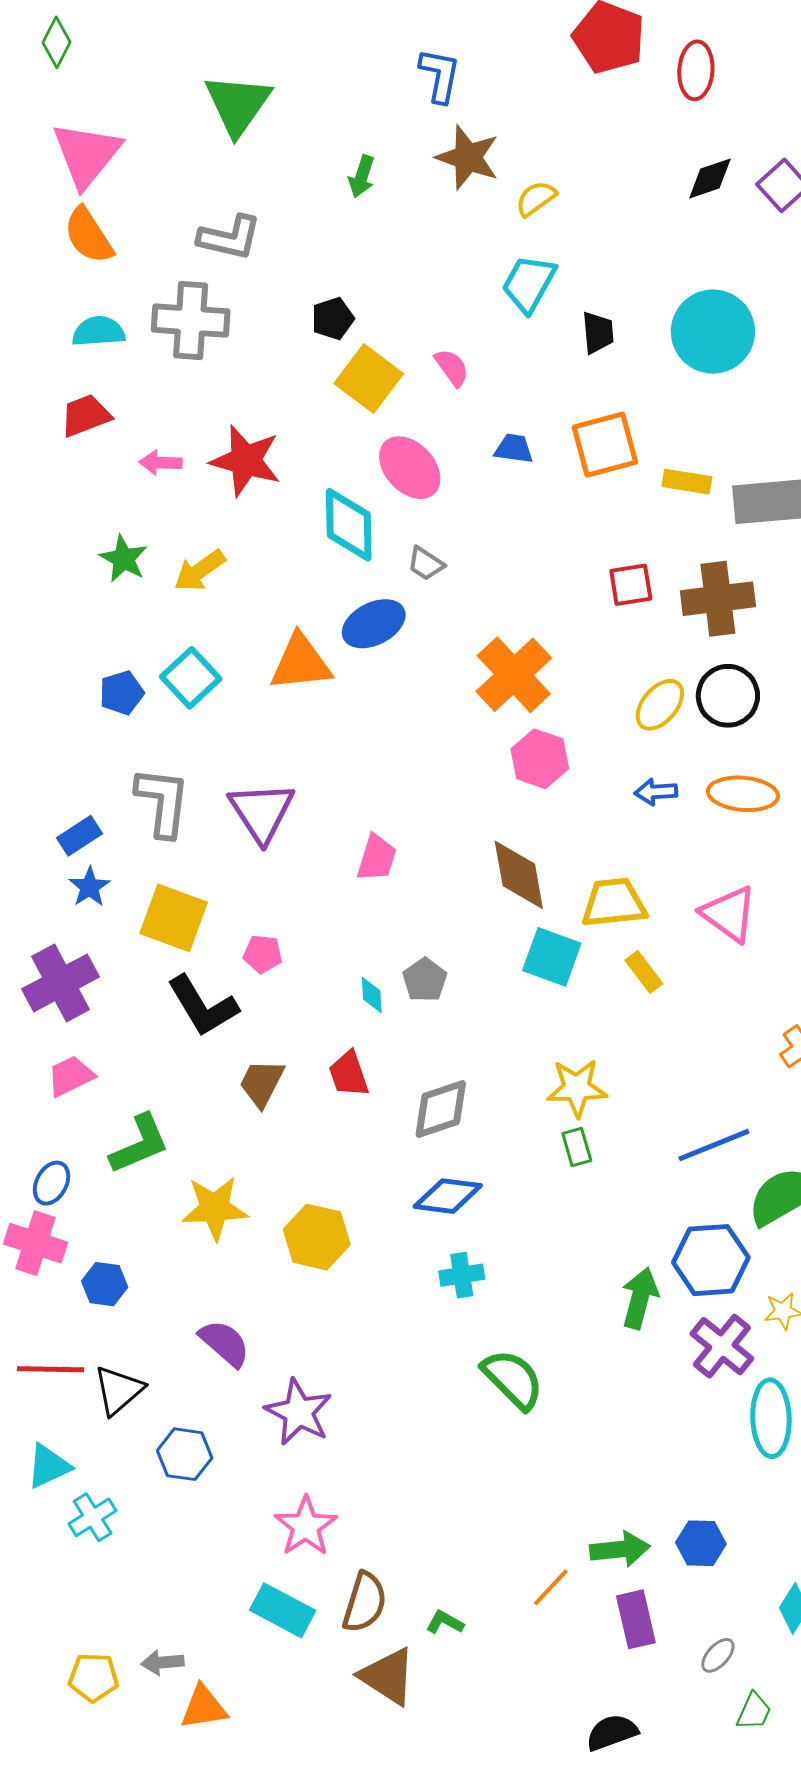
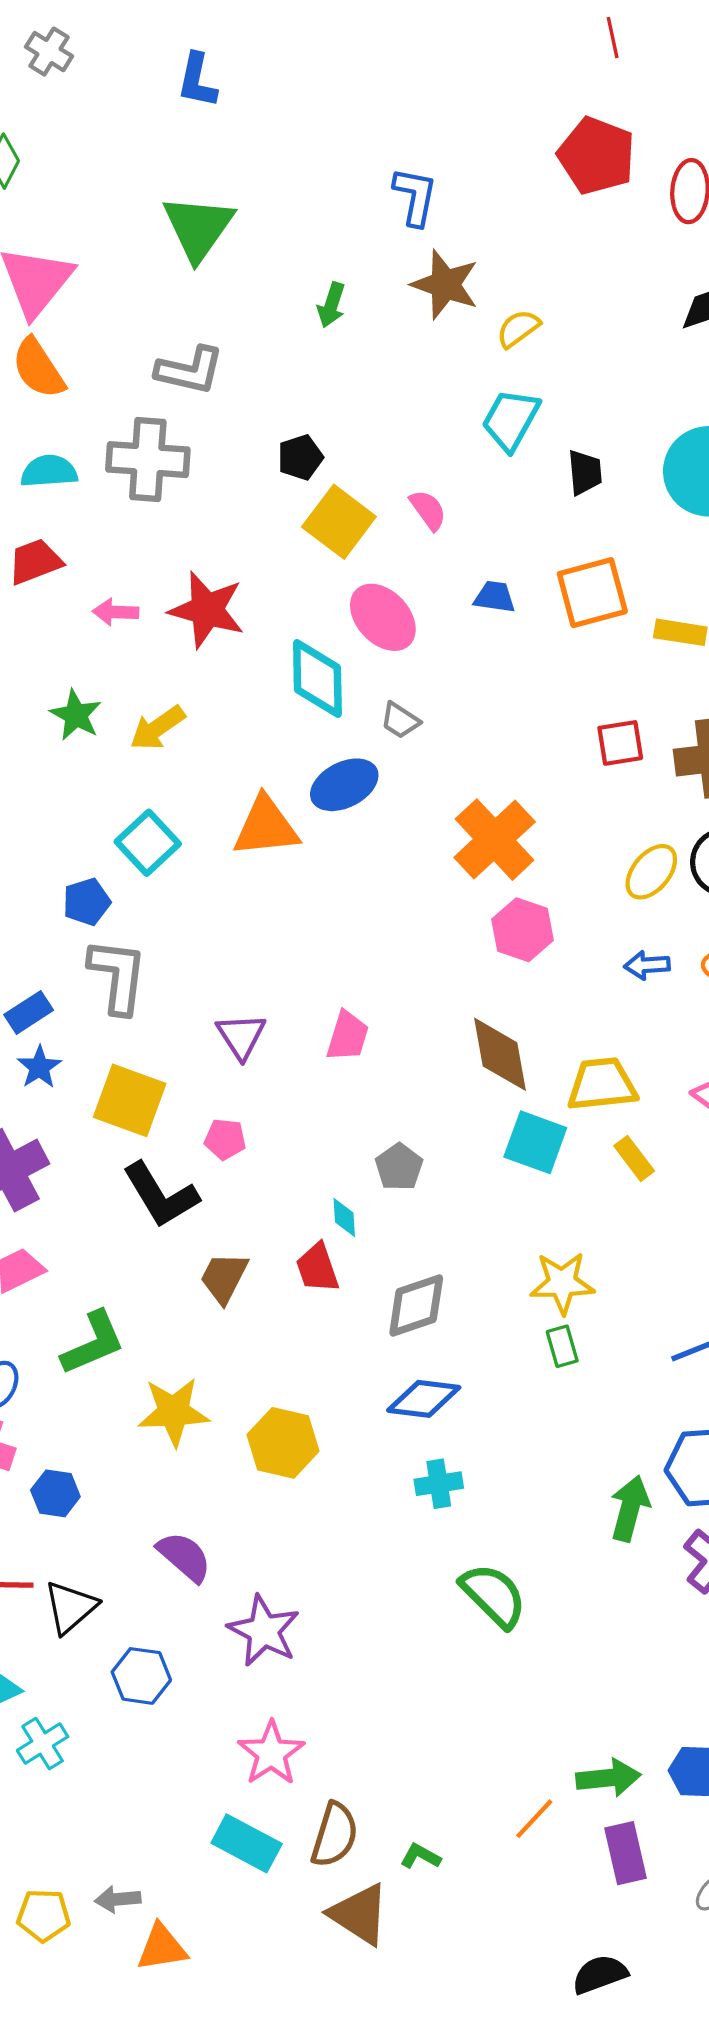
blue pentagon: (122, 693) -> (87, 902), moved
purple triangle: (262, 812) -> (241, 1036), moved, size x0.7
cyan diamond: (372, 995) -> (344, 1217), moved

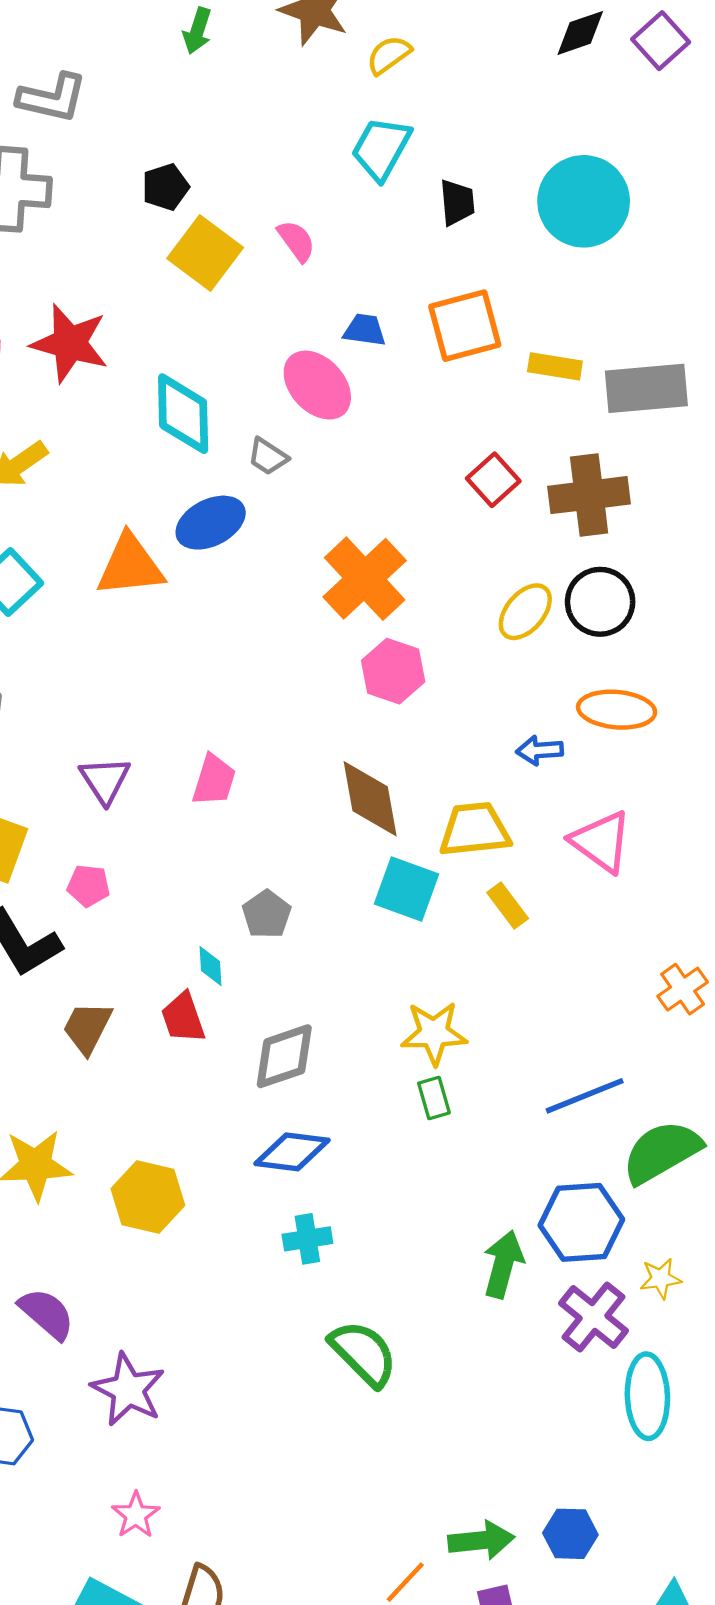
pink ellipse: (383, 617) -> (317, 385), moved
red square: (620, 743) -> (493, 480), turned -33
blue arrow: (647, 965) -> (540, 750), moved
pink star: (271, 1753) -> (136, 1515), size x0.7

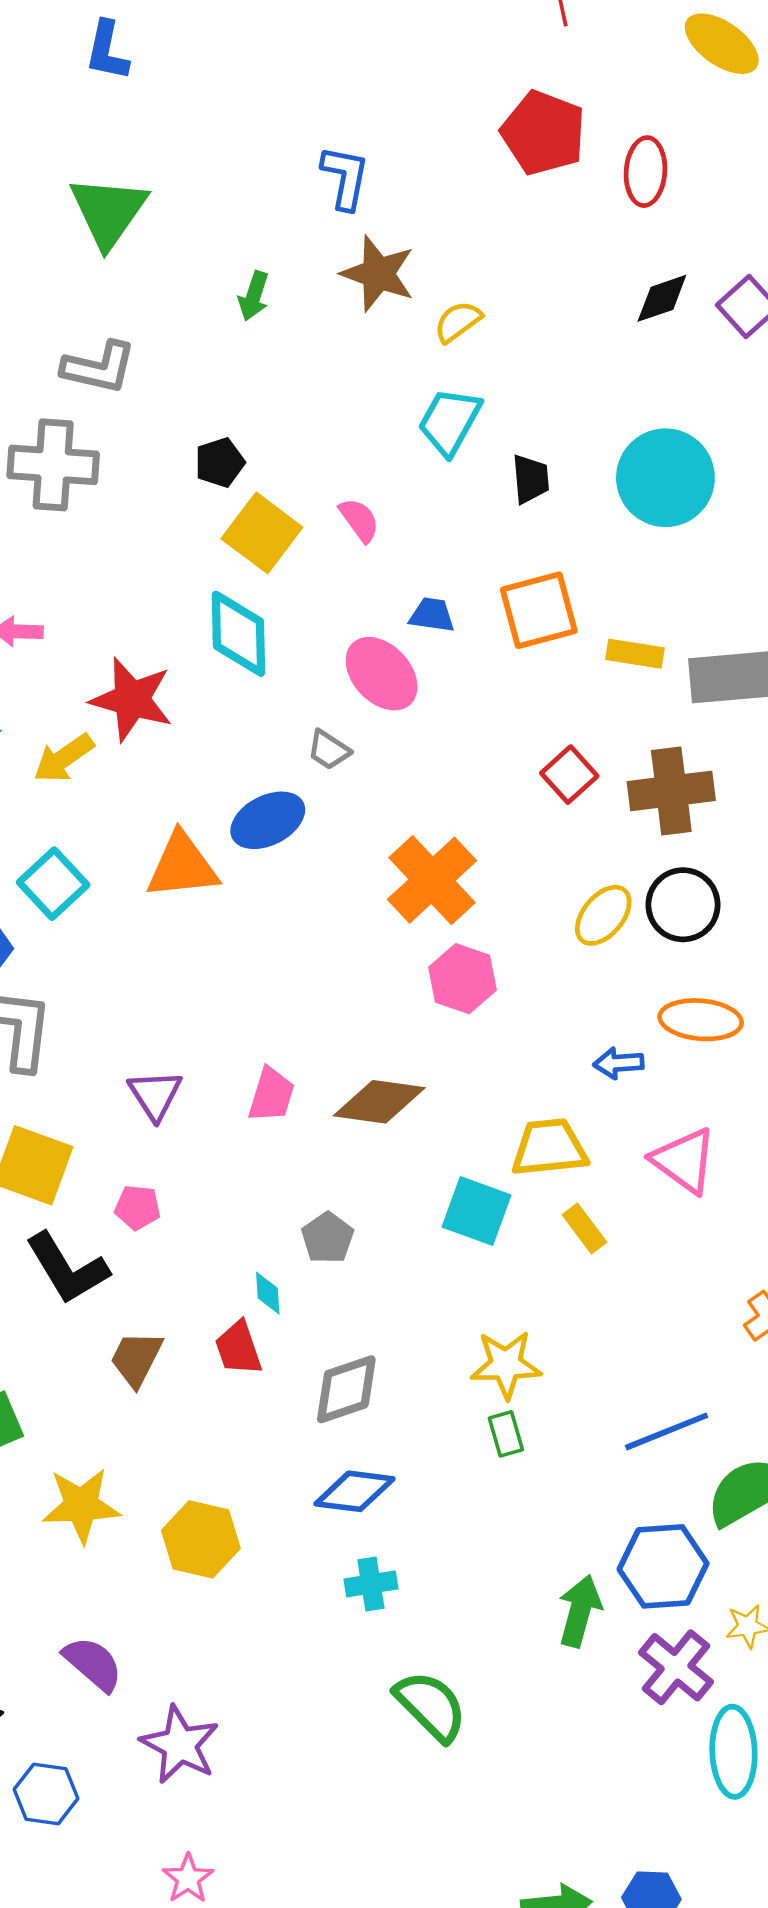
red star: (70, 343) -> (132, 699), moved
cyan diamond: (183, 414) -> (238, 634), moved
brown diamond: (370, 799) -> (379, 1102), moved, turned -72

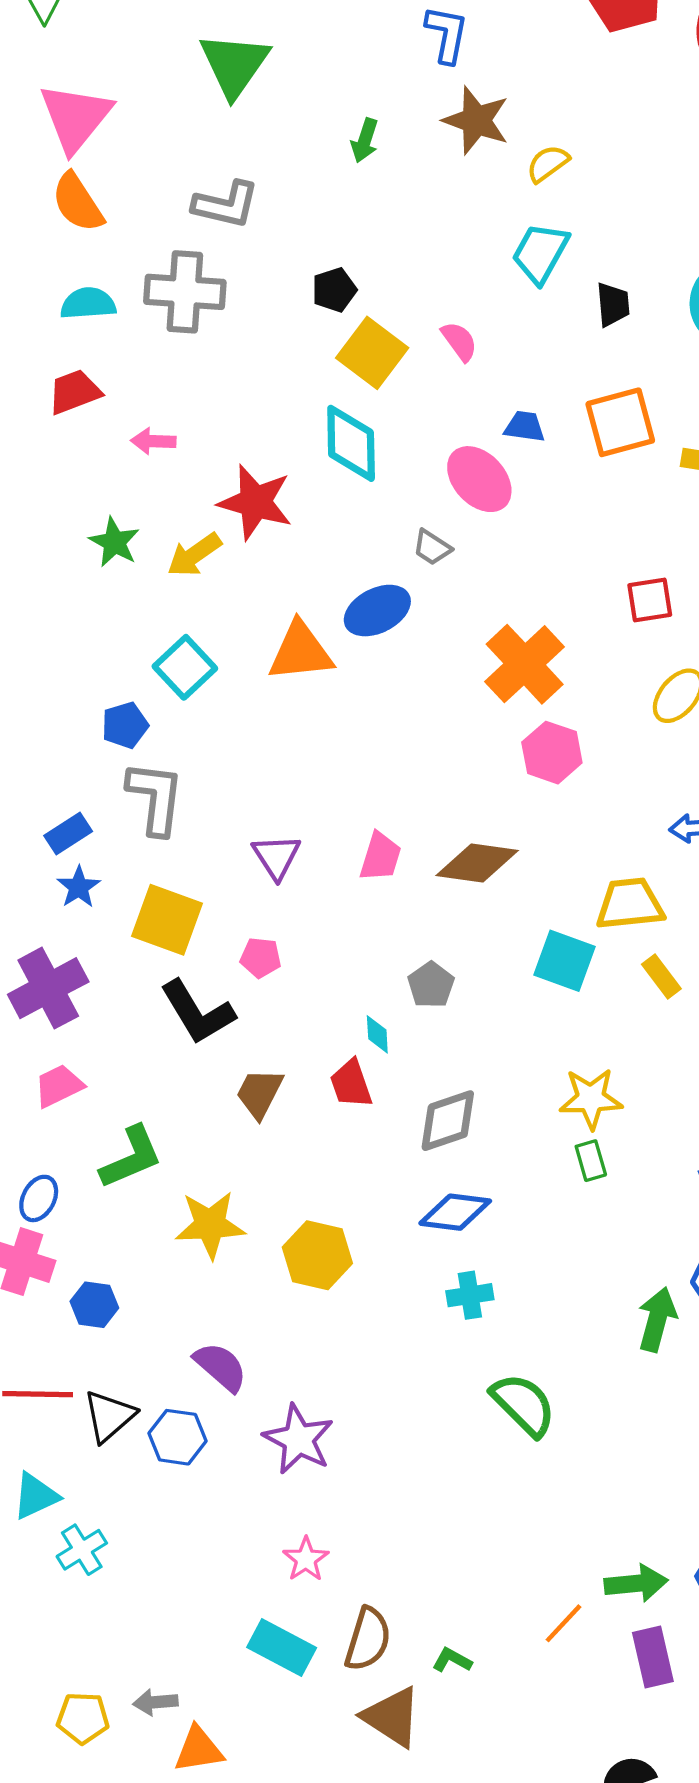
red square: (569, 775) -> (650, 600), moved, turned 33
blue hexagon: (46, 1794) -> (178, 1437), moved

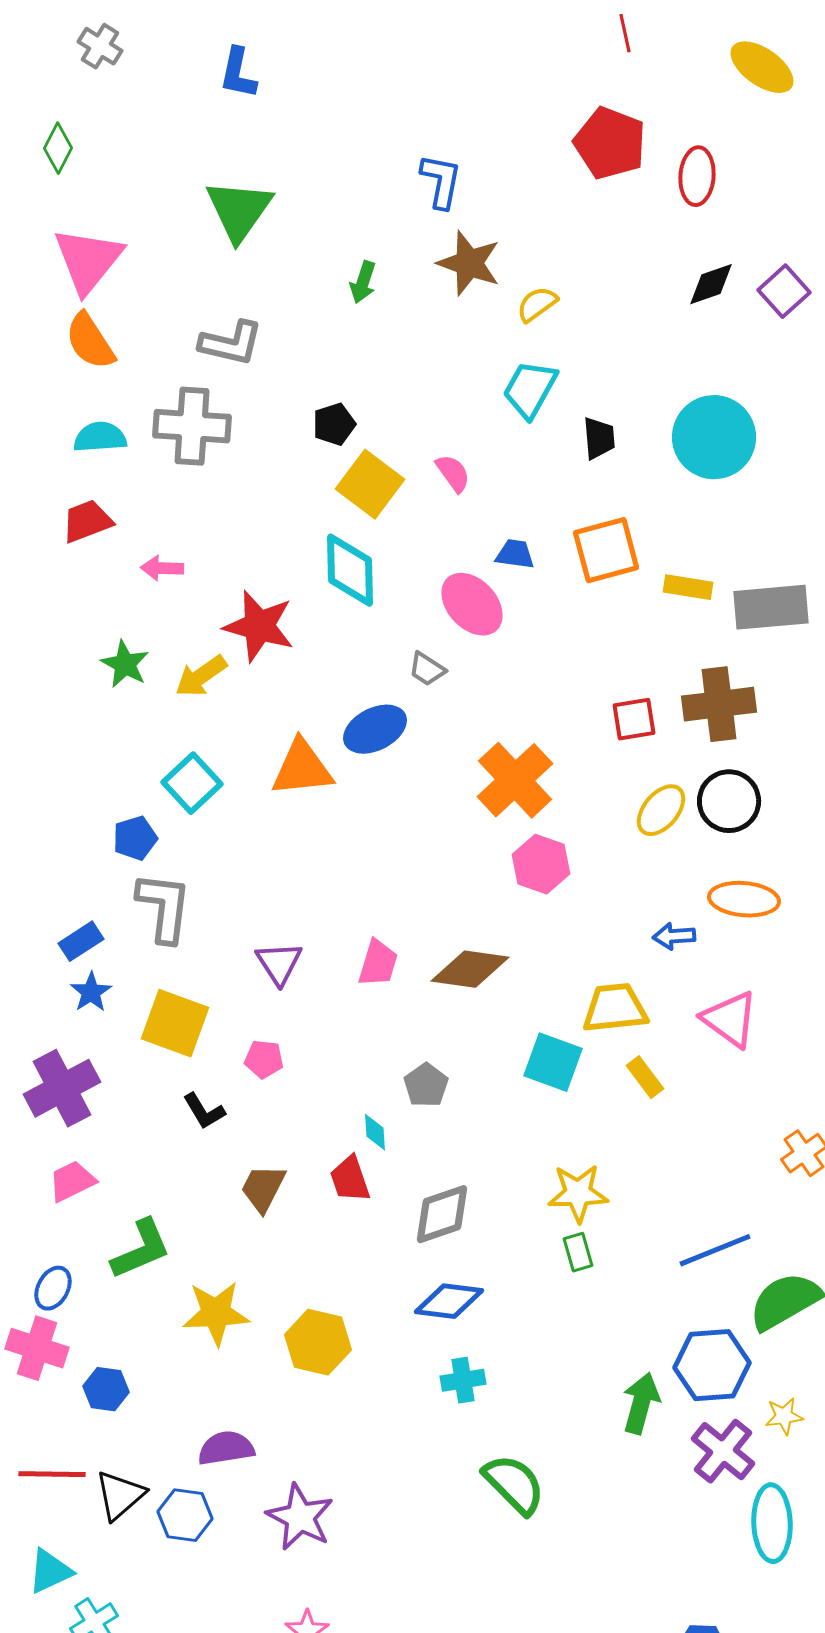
black L-shape: (197, 1012) -> (204, 1111), size x0.6
purple semicircle: (221, 1367) -> (226, 1448), turned -50

